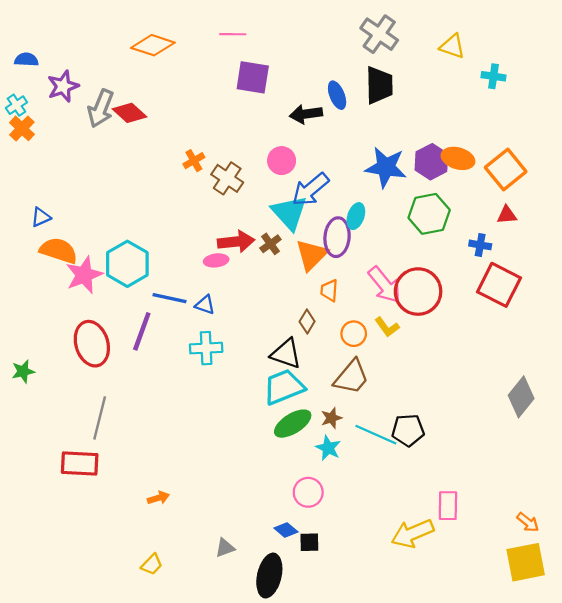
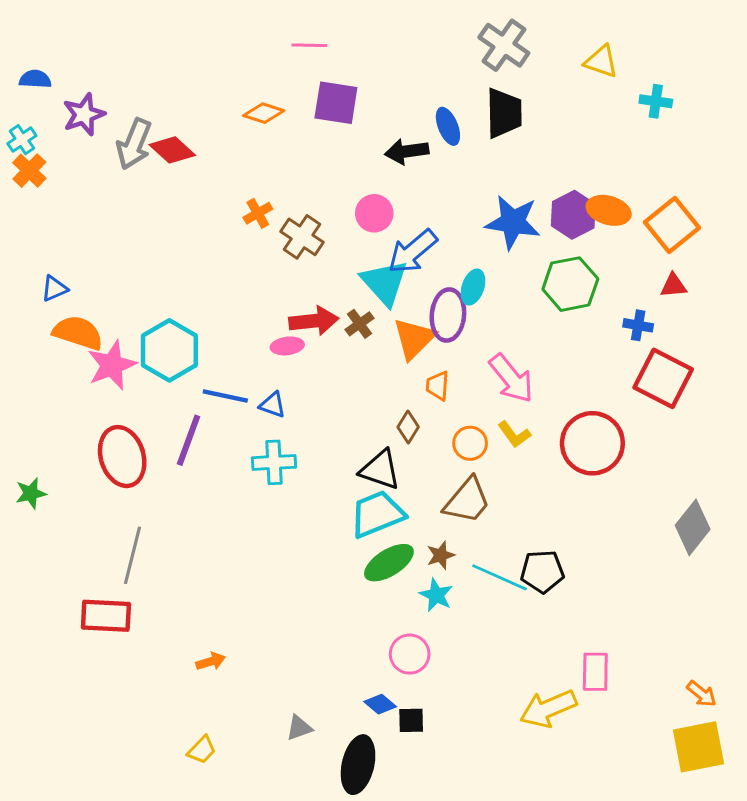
orange diamond: (153, 45) -> (264, 113), moved, size x0.7
red circle: (418, 292) -> (592, 443), moved

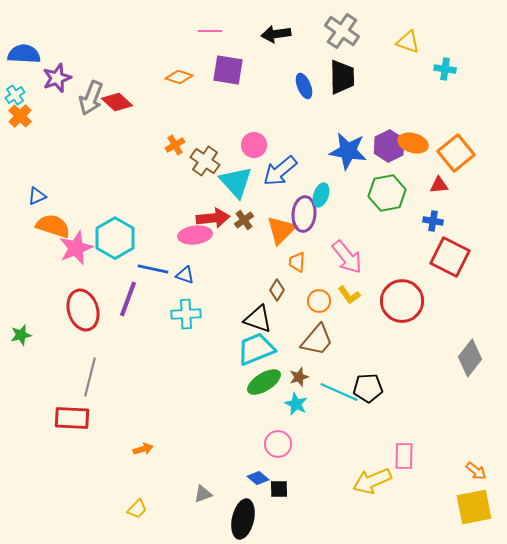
blue semicircle: (35, 79) -> (24, 54), size x1.5
black arrow: (407, 151) -> (276, 34), moved
cyan triangle: (385, 283) -> (236, 182), moved
red triangle: (673, 286) -> (439, 185), moved
pink ellipse: (287, 346) -> (195, 235), size x1.5

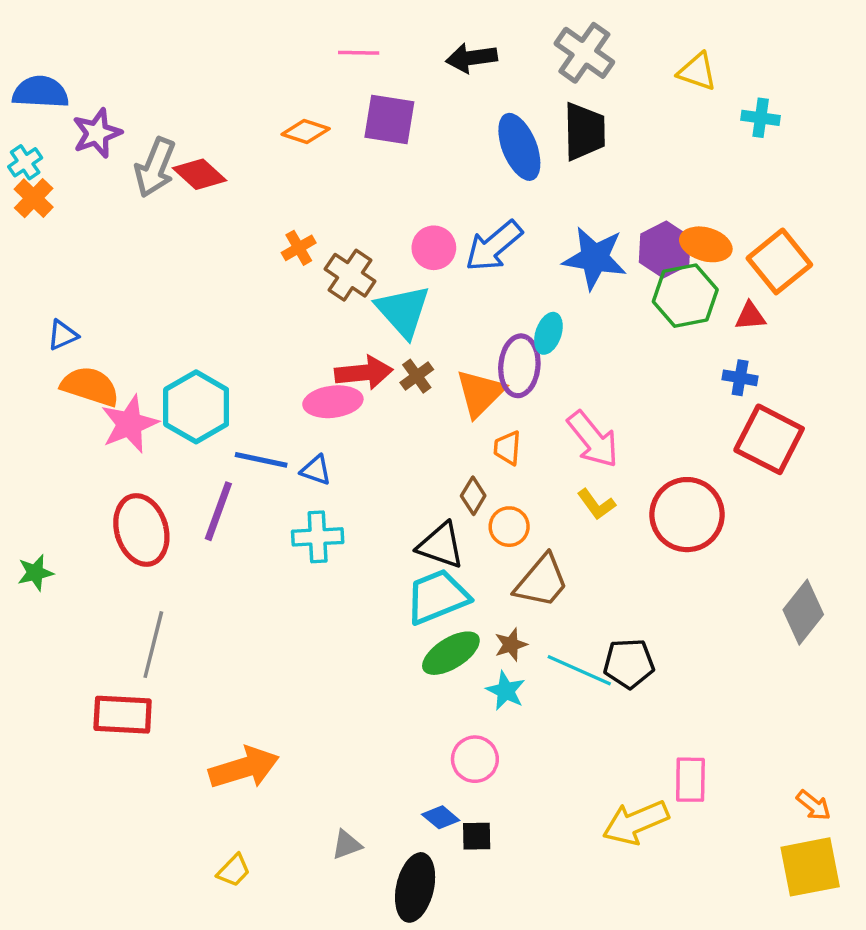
blue ellipse: (304, 86) -> (519, 147), size x1.5
blue arrow: (280, 171) -> (494, 246), moved
green hexagon: (387, 193) -> (685, 296), moved
orange circle: (319, 301) -> (509, 527), moved
orange arrow: (143, 449) -> (244, 768), size x2.0

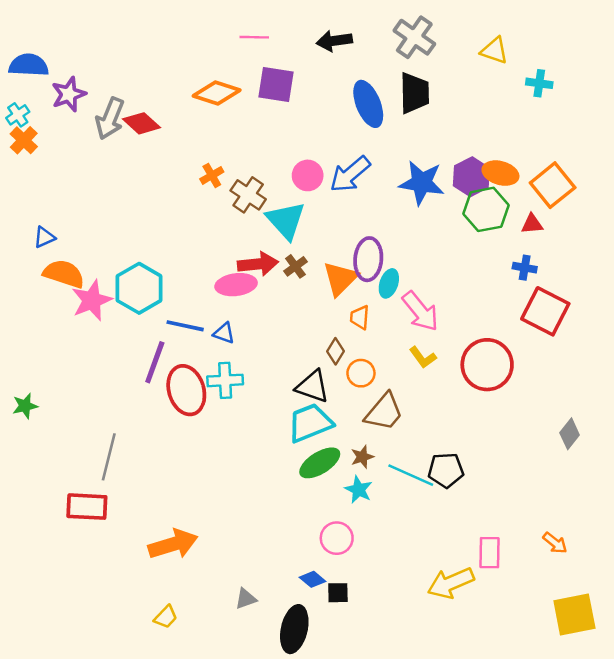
orange diamond: (306, 131) -> (217, 93), size x1.4
cyan ellipse: (548, 333) -> (389, 283), moved
red ellipse: (141, 530) -> (186, 390), moved
gray diamond: (803, 612) -> (570, 434), size x0.7
orange arrow: (814, 805) -> (555, 543), moved

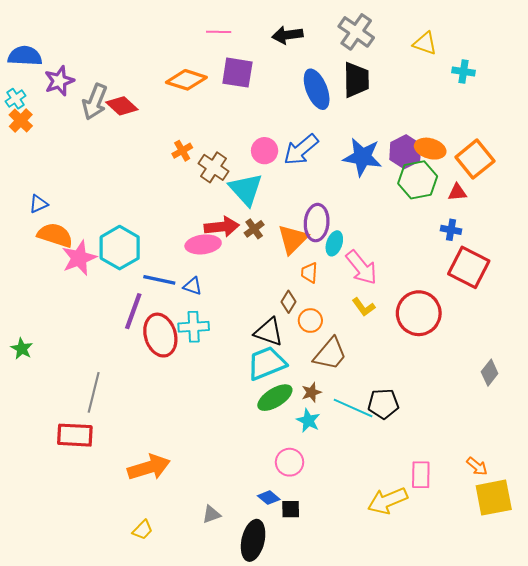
green star: (25, 406) -> (22, 349), turned -30
yellow square: (574, 615) -> (494, 498), moved

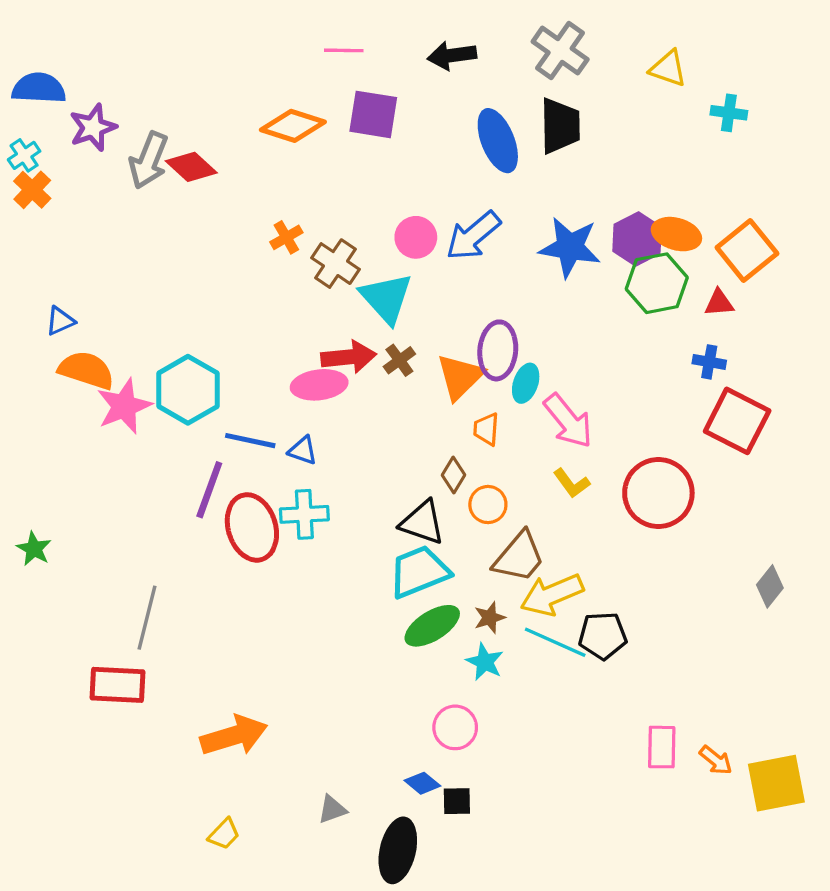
orange arrow: (477, 466) -> (716, 760), moved
yellow arrow: (387, 501) -> (552, 595), moved

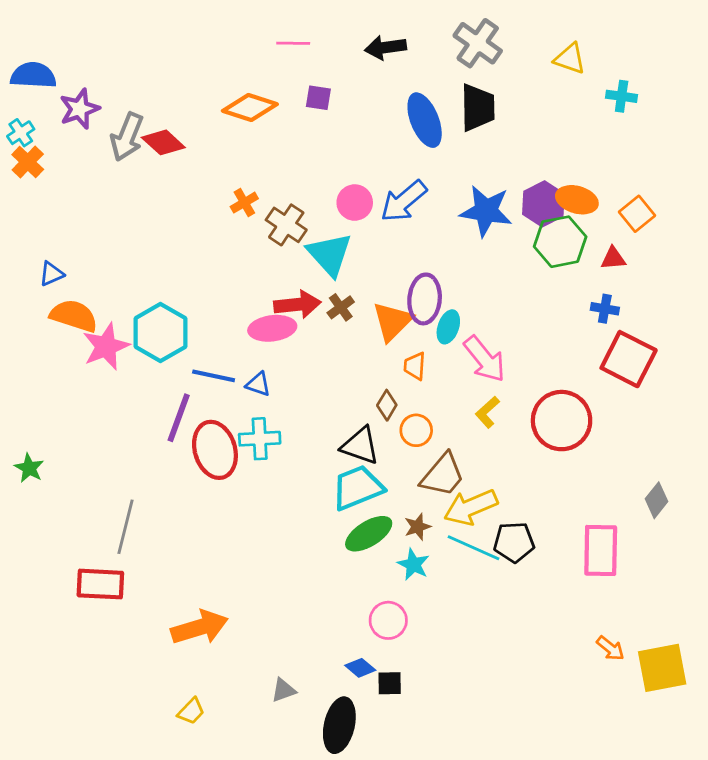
purple square: (373, 114) -> (318, 98), size x0.6
orange square: (747, 250) -> (637, 214), size x0.7
yellow L-shape: (572, 483) -> (487, 412), turned 84
pink rectangle: (662, 747) -> (601, 550), moved, size x1.4

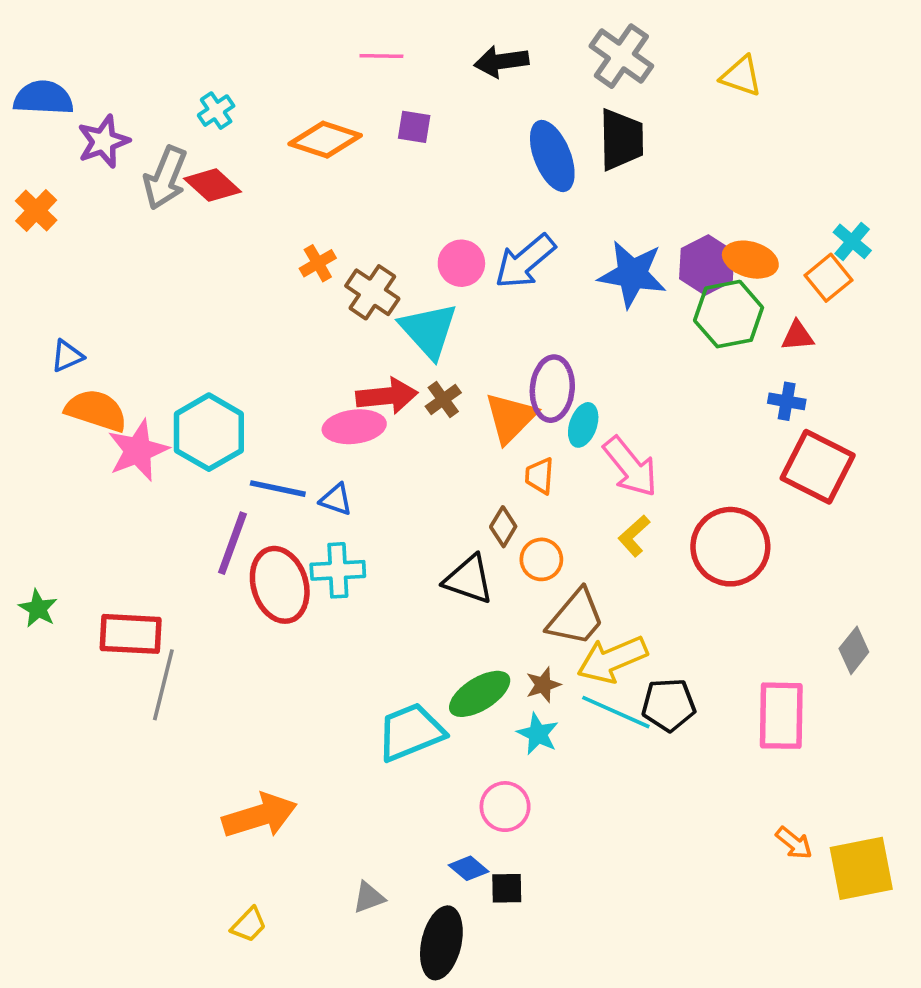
cyan cross: (622, 96) -> (852, 241), moved, turned 32
cyan cross: (21, 133) -> (216, 111), moved
cyan trapezoid: (357, 488) -> (411, 732), moved
red rectangle: (100, 584) -> (131, 634), moved

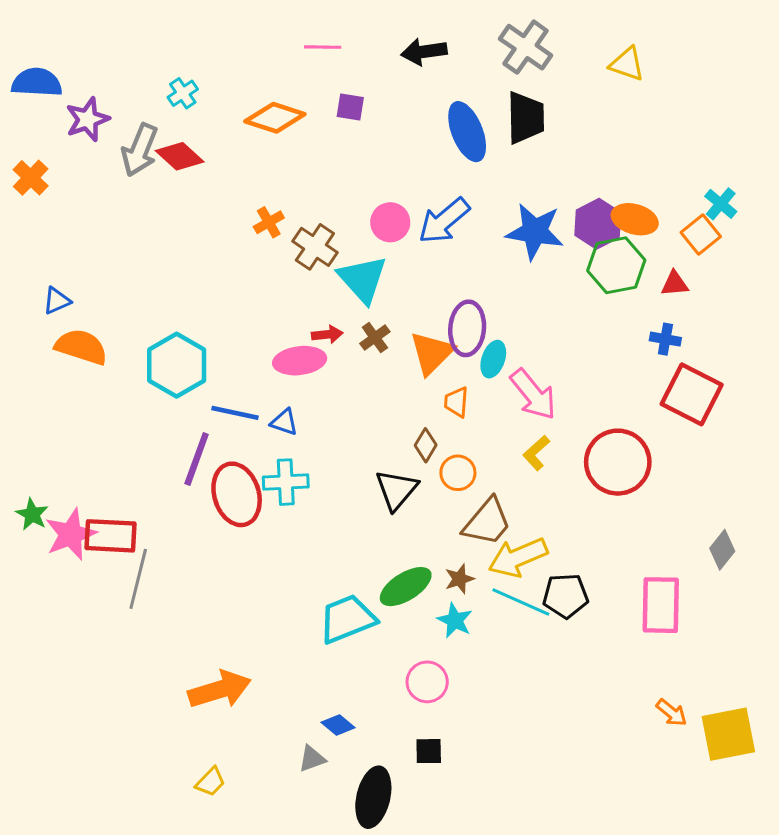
red arrow: (387, 396) -> (327, 334), size x0.6
pink star: (138, 450) -> (71, 534), moved
black triangle: (469, 579) -> (396, 490), turned 51
blue diamond: (469, 868) -> (338, 725), moved

